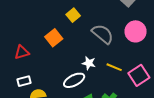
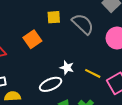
yellow square: (73, 15) -> (54, 17), turned 32
gray semicircle: (103, 34) -> (83, 24), moved

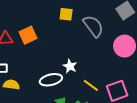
orange square: (32, 39) -> (28, 35), moved
yellow line: (93, 73) -> (91, 85), moved

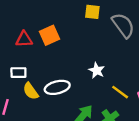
white ellipse: (51, 80) -> (57, 87), moved
yellow semicircle: (11, 85) -> (31, 91), turned -133

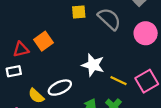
white star: (97, 70) -> (93, 65), size x1.5
white rectangle: (18, 73) -> (14, 71), moved

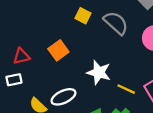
yellow square: (79, 12) -> (83, 16), turned 32
orange square: (43, 41) -> (58, 50), moved

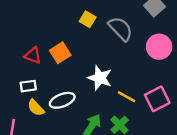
red triangle: (21, 56) -> (33, 55), moved, turned 30
white rectangle: (14, 80) -> (28, 86), moved

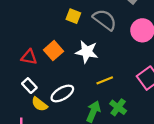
white star: (100, 78) -> (87, 52), moved
white rectangle: (28, 86) -> (29, 86), turned 64
yellow line: (126, 97) -> (105, 80), moved, turned -42

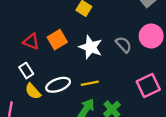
gray semicircle: (105, 20) -> (124, 45), moved, size x0.7
yellow line: (105, 80) -> (90, 83), moved

